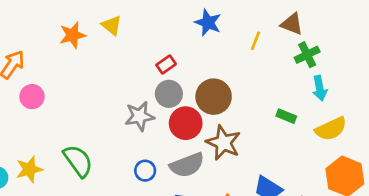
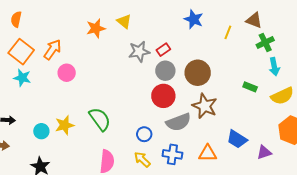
gray star: (140, 116) -> (139, 52), moved
red circle: (186, 123) -> (163, 96), moved
blue circle: (145, 171) -> (144, 134), moved

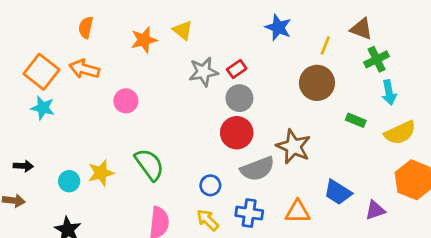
orange semicircle: (16, 19) -> (86, 27), moved
orange arrow: (52, 50) -> (84, 69), turned -110
pink circle: (67, 73) -> (126, 101), moved
brown circle: (198, 73) -> (317, 83), moved

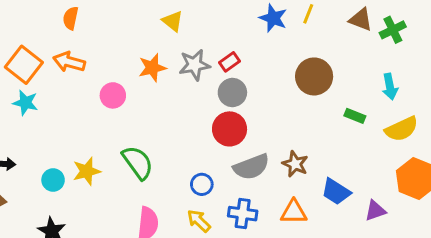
orange star: (144, 40) -> (152, 68), moved
yellow line: (325, 45) -> (308, 14), moved
green cross: (377, 59) -> (393, 30), moved
brown star: (293, 147) -> (295, 164), moved, size x0.7

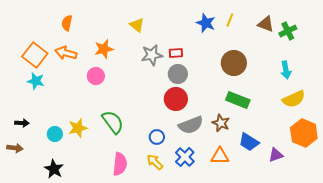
red rectangle: (230, 62) -> (176, 53), turned 32
orange star: (152, 68) -> (104, 49), moved
green rectangle: (355, 116) -> (238, 100), moved, size x1.6
blue cross: (243, 214) -> (185, 157), turned 36

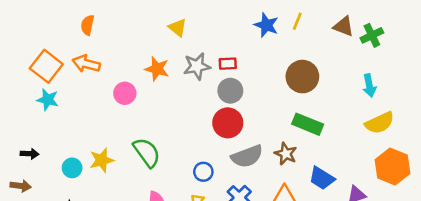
orange star: (104, 49) -> (157, 69), moved, turned 30

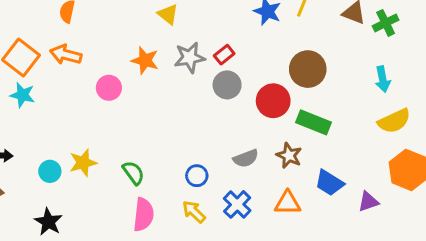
red rectangle: (228, 64) -> (224, 55), turned -36
red circle: (228, 123) -> (273, 101), moved
green semicircle: (147, 152) -> (133, 173), moved, size x0.7
gray semicircle: (247, 156) -> (246, 158), size x0.7

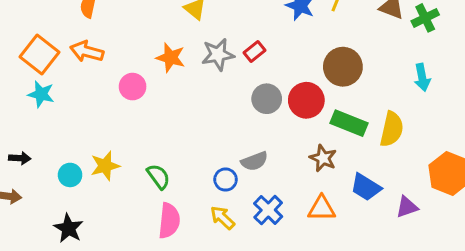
gray circle: (227, 85) -> (267, 99), moved
yellow semicircle: (394, 121) -> (392, 129), moved, turned -52
gray semicircle: (246, 158) -> (254, 161), moved

